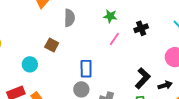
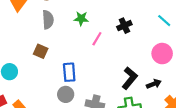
green star: (110, 16) -> (81, 19), moved
brown square: (52, 45) -> (41, 51), moved

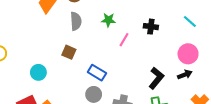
black cross: (124, 26) -> (151, 27), turned 32
blue rectangle: (69, 72) -> (97, 73), turned -54
black arrow: (154, 84) -> (185, 75), moved

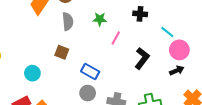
cyan line: (190, 21) -> (167, 32), moved
black cross: (151, 27) -> (140, 14), moved
black L-shape: (156, 78) -> (142, 58), moved

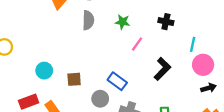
cyan line: (167, 32) -> (193, 44), turned 56
brown square: (62, 52) -> (74, 79), moved, turned -32
black arrow: (177, 70) -> (209, 88), moved
blue rectangle: (90, 71) -> (117, 81), moved

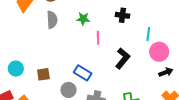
pink line: (137, 44) -> (98, 38), turned -32

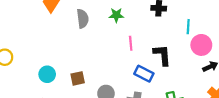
pink line: (98, 38) -> (131, 43), moved
black L-shape: (123, 58) -> (162, 55), turned -40
blue rectangle: (83, 73) -> (144, 74), moved

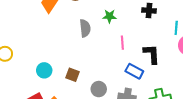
gray semicircle: (83, 19) -> (85, 28), moved
brown square: (78, 78) -> (73, 75), turned 32

